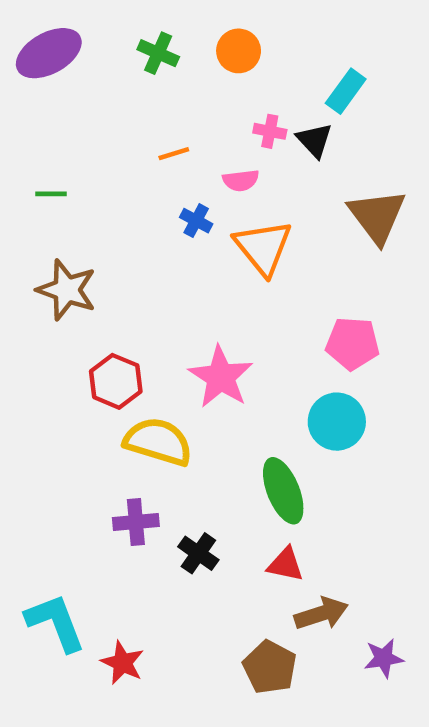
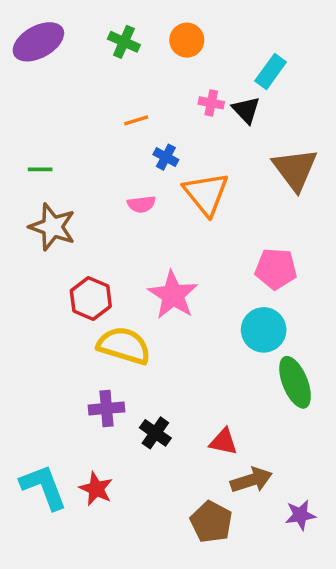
pink semicircle: (241, 180) -> (141, 204), moved
green line: (51, 194) -> (40, 169), moved
blue cross: (196, 221) -> (166, 157), moved
green ellipse: (283, 491) -> (295, 382), moved
red star: (122, 663) -> (96, 489), moved

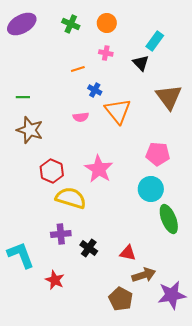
pink cross: (211, 103) -> (106, 53), moved
cyan L-shape: (44, 487) -> (21, 255), moved
purple star: (300, 515) -> (172, 295), size x1.6

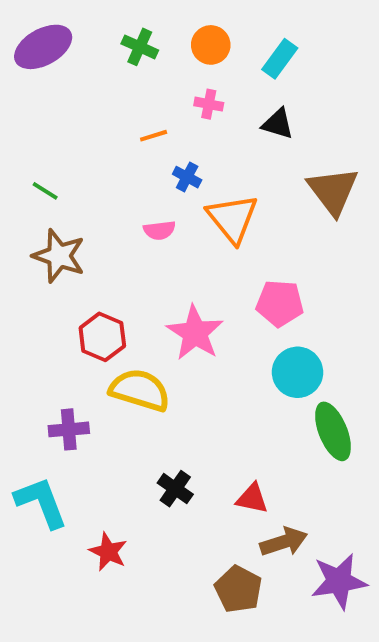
cyan rectangle: (155, 41) -> (280, 59), moved
black triangle: (141, 63) -> (278, 124), turned -30
green line: (23, 97) -> (45, 191), turned 32
pink pentagon: (158, 154) -> (280, 303), moved
purple cross: (61, 234) -> (69, 429), moved

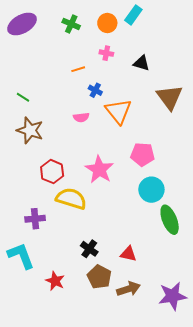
cyan rectangle: (280, 59) -> (133, 15), moved
brown arrow: (284, 542) -> (128, 289), moved
brown pentagon: (238, 589) -> (99, 277), moved

